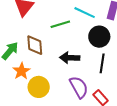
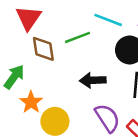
brown diamond: (35, 45) -> (43, 49), moved

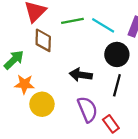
green line: (78, 37) -> (72, 21), moved
orange star: (31, 102) -> (24, 84), turned 30

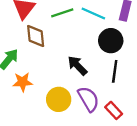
black arrow: (81, 75) -> (77, 66), turned 45
yellow circle: (42, 104) -> (59, 99), moved

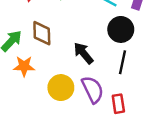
brown diamond: (36, 36) -> (42, 33), moved
red rectangle: (114, 110) -> (118, 104), turned 30

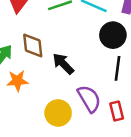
black arrow: (83, 53) -> (63, 64), moved
yellow circle: (61, 88) -> (58, 113), moved

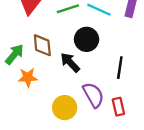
black circle: (113, 35) -> (87, 39), moved

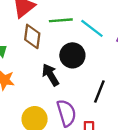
brown diamond: (42, 45) -> (32, 36), moved

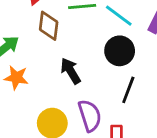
black circle: (72, 55) -> (120, 51), moved

